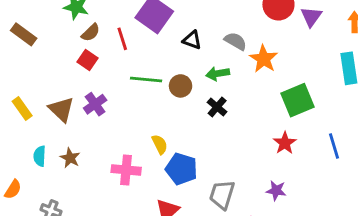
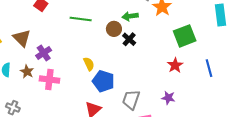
brown circle: (181, 86) -> (114, 29), moved
purple cross: (95, 104) -> (44, 53), moved
pink cross: (126, 170) -> (49, 80), moved

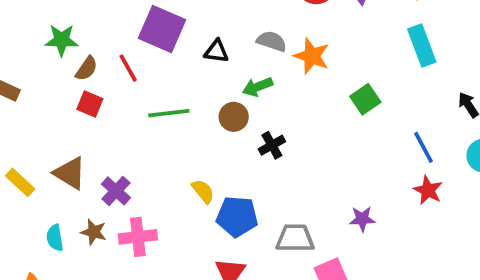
green square: (185, 36) -> (365, 99), size x0.7
black cross: (129, 39) -> (272, 145), moved, turned 32
red star: (175, 65) -> (428, 190), moved
gray trapezoid: (131, 100) -> (295, 238), turned 85

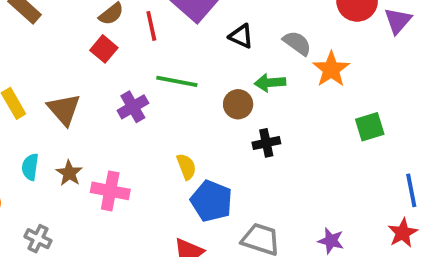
purple cross: (116, 191) -> (133, 107), moved

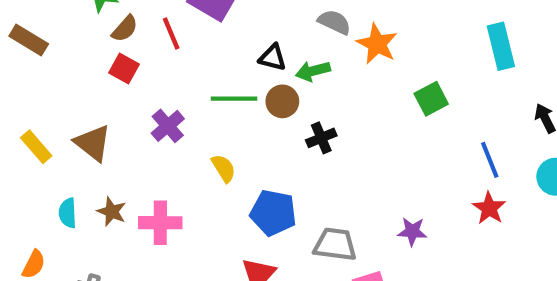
black triangle: (241, 36) -> (273, 58), moved
green line: (177, 81) -> (234, 99), moved
yellow semicircle: (186, 167) -> (224, 168), moved

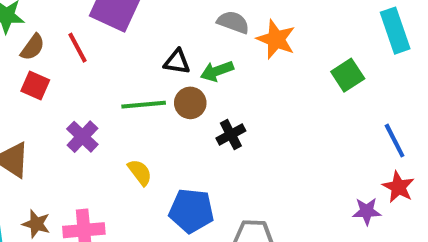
green square: (431, 99) -> (348, 75), moved
purple star: (412, 232) -> (367, 211), moved

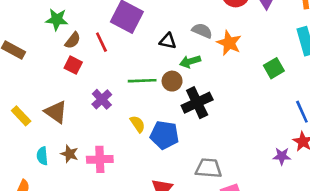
black triangle: (177, 62) -> (168, 41), moved
black cross: (231, 135) -> (197, 103), size x1.6
blue pentagon: (191, 211) -> (164, 135), moved

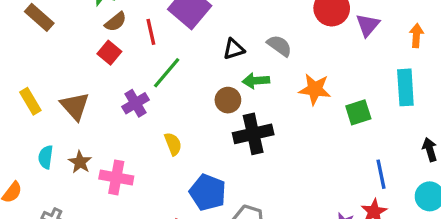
black triangle: (168, 41) -> (234, 49), turned -42
orange star: (229, 43) -> (315, 89), moved, turned -30
green line: (142, 81) -> (167, 73), moved, turned -60
blue pentagon: (164, 135) -> (208, 192), moved

